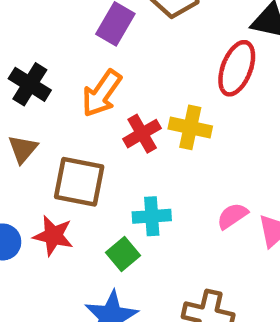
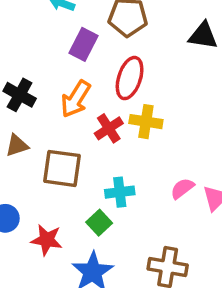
red ellipse: (237, 68) -> (130, 78), moved
brown triangle: (23, 149) -> (17, 145), turned 35
red star: (53, 236) -> (47, 240), moved

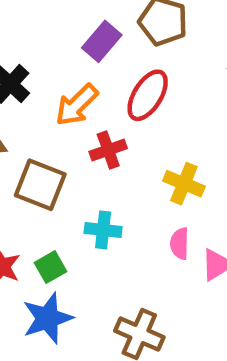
yellow cross: (146, 122) -> (184, 184), moved
pink semicircle: (182, 188) -> (180, 244), turned -65
green square: (99, 223) -> (51, 267), moved

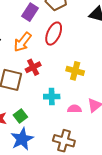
red cross: (108, 150) -> (33, 67), moved
cyan cross: (103, 230) -> (52, 97), moved
pink semicircle: (180, 244) -> (74, 109), moved, turned 96

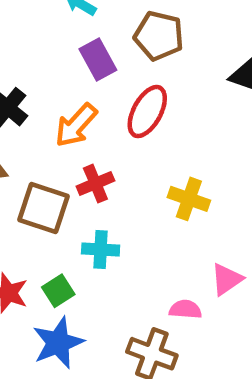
purple rectangle: (30, 12) -> (98, 59), turned -66
cyan cross: (52, 97) -> (101, 250), moved
pink semicircle: (74, 109) -> (185, 309), moved

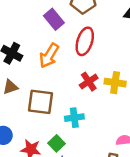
red cross: (95, 184) -> (89, 82), moved

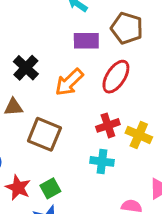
purple rectangle: (54, 19) -> (86, 41), turned -66
cyan cross: (74, 118) -> (102, 161), moved

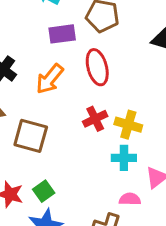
red ellipse: (116, 77) -> (97, 67), turned -40
cyan cross: (102, 161) -> (124, 158), moved

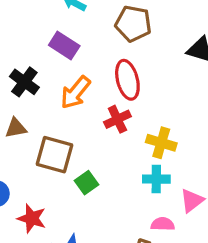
purple rectangle: (62, 34) -> (64, 46), moved, turned 40
red cross: (95, 119) -> (117, 119), moved
green square: (44, 191) -> (86, 183), moved

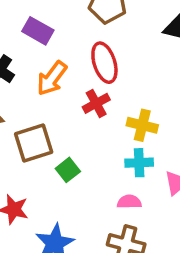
brown square: (54, 155) -> (34, 143), turned -30
pink semicircle: (163, 224) -> (129, 202), moved

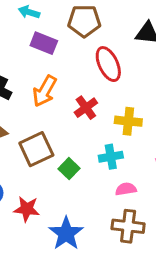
purple rectangle: (38, 31) -> (44, 43), moved
red ellipse: (104, 63) -> (108, 64), moved
cyan cross: (139, 163) -> (111, 157), moved

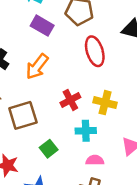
red cross: (86, 108) -> (70, 100), moved
green square: (69, 169) -> (49, 149), moved

